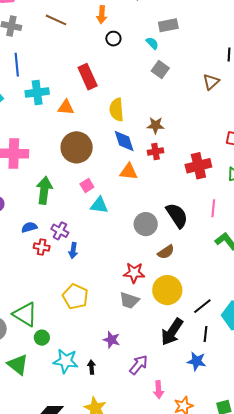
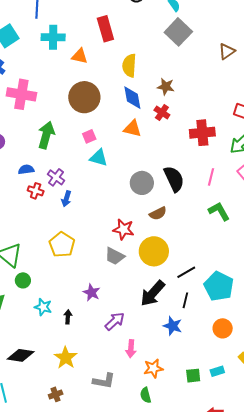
gray square: (160, 69) -> (178, 32), size x1.5
red cross: (156, 151) -> (162, 113), turned 35
cyan star: (66, 361) -> (43, 307), size x0.7

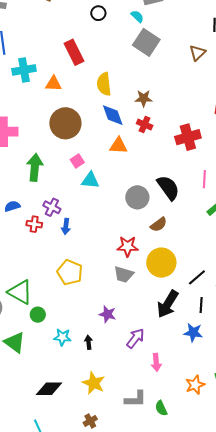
blue semicircle: (26, 170) -> (12, 206), moved
orange star: (153, 368) -> (195, 385), moved
green semicircle: (146, 395) -> (161, 408), moved

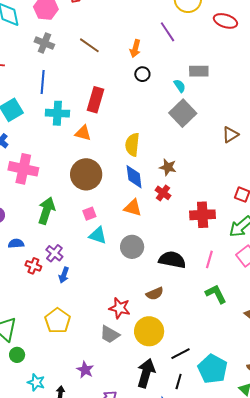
red rectangle: (74, 52) -> (95, 100), moved, turned 30
black semicircle: (168, 188) -> (172, 260), turned -56
gray circle: (137, 197) -> (132, 247), moved
black arrow: (168, 304) -> (146, 373), turned 152

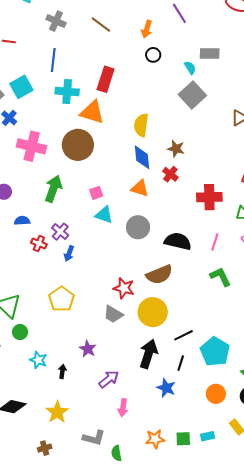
orange triangle: (83, 133) -> (92, 112), size x1.5
brown circle: (86, 174) -> (78, 145), moved
brown semicircle: (155, 294) -> (159, 275), size x1.5

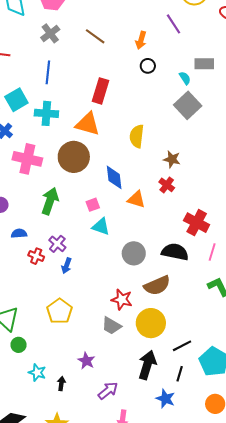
gray cross: (56, 21) -> (50, 33), turned 30
cyan cross: (67, 92) -> (46, 113), moved
blue diamond: (142, 157) -> (114, 177), moved
red cross: (209, 197) -> (197, 223), moved, turned 30
gray circle: (138, 227) -> (134, 253), moved

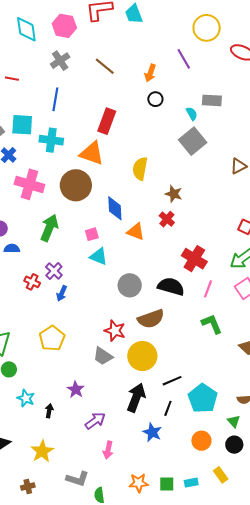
cyan square: (16, 100) -> (22, 125), turned 30
blue semicircle: (19, 233) -> (12, 249), moved

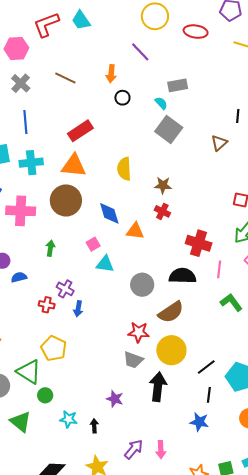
red rectangle: (107, 121) -> (80, 131), turned 50
green arrow: (49, 228) -> (50, 248), size x0.6
yellow pentagon: (52, 338) -> (54, 348), moved
black arrow: (136, 398) -> (158, 387), moved
purple arrow: (95, 421) -> (134, 449), moved

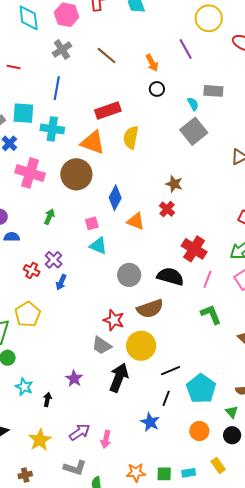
orange arrow: (111, 74) -> (152, 63), turned -48
yellow semicircle: (124, 169) -> (131, 137), moved
blue diamond: (109, 213) -> (115, 198), turned 30

